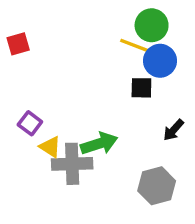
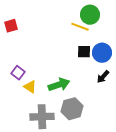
blue circle: (160, 61) -> (102, 53), moved
gray cross: (72, 164) -> (42, 117), moved
gray hexagon: (157, 186) -> (72, 109), moved

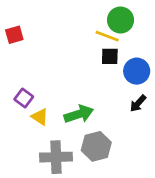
black square: (84, 52) -> (110, 56), moved

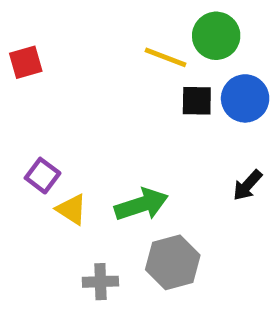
yellow line: (107, 36) -> (166, 57), moved
blue circle: (137, 71) -> (245, 98), moved
gray cross: (56, 157) -> (100, 282), size x0.6

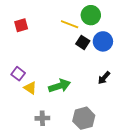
red square: (26, 62) -> (21, 25), moved
black square: (197, 101) -> (83, 42), turned 32
gray hexagon: (173, 262) -> (84, 118), moved

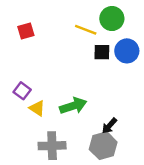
black square: (83, 42) -> (102, 52), turned -32
black arrow: (104, 78) -> (109, 126), moved
gray cross: (42, 118) -> (52, 146), size x1.5

